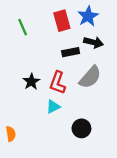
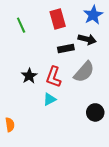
blue star: (88, 16) -> (93, 15), moved
black circle: (81, 128) -> (95, 112), moved

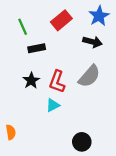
red rectangle: (58, 19) -> (61, 20), turned 66
black rectangle: (66, 48) -> (37, 48), moved
black circle: (95, 112) -> (82, 142), moved

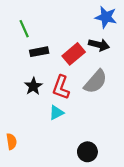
blue star: (99, 16) -> (106, 17), turned -30
red rectangle: (61, 20) -> (74, 54), moved

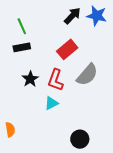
black arrow: (99, 45) -> (72, 16), moved, turned -60
black rectangle: (39, 52) -> (22, 47), moved

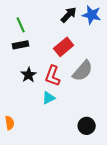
black circle: (80, 139) -> (87, 126), moved

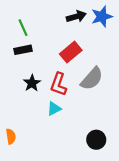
black arrow: (69, 15) -> (76, 17), turned 30
blue star: (92, 15) -> (102, 17), turned -30

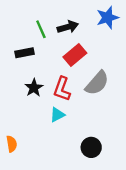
black arrow: (76, 17) -> (68, 27), moved
green line: (23, 28) -> (41, 29), moved
black circle: (96, 140) -> (91, 147), moved

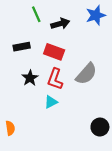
green line: (41, 29) -> (36, 14), moved
red rectangle: (75, 55) -> (54, 52), moved, turned 60
black circle: (91, 147) -> (100, 127), moved

